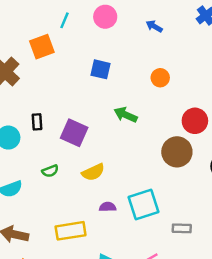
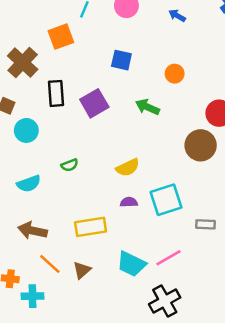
orange circle: (160, 78) -> (175, 74), moved
black rectangle: (37, 122) -> (56, 93), moved, size x1.5
purple square: (74, 133) -> (94, 103), moved, turned 36
yellow semicircle: (93, 172) -> (128, 168), moved

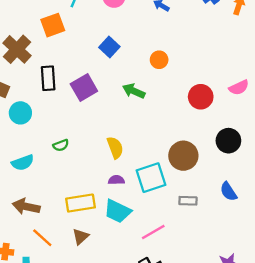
blue square: (121, 60) -> (109, 47), turned 30
brown circle: (201, 145) -> (183, 156), moved
yellow semicircle: (128, 168) -> (115, 148), turned -85
cyan trapezoid: (131, 264) -> (117, 211), moved
brown triangle: (82, 270) -> (80, 237), moved

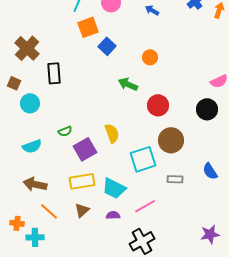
orange square: (53, 25) -> (88, 27), moved
purple square: (84, 87) -> (85, 149), moved
red circle: (201, 97) -> (158, 105), moved
black circle: (228, 141) -> (207, 109), moved
purple semicircle: (116, 180) -> (113, 215), moved

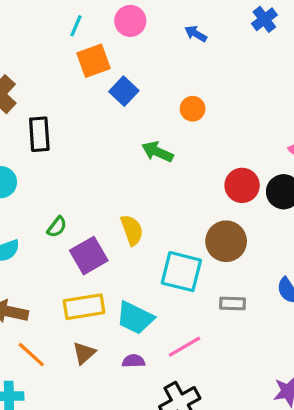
red circle: (158, 105) -> (242, 185), moved
green semicircle: (65, 131) -> (57, 227), turned -32
cyan square: (143, 159) -> (181, 272), turned 32

